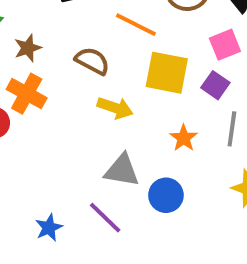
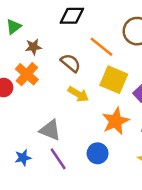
orange star: (184, 138) -> (115, 121), size x1.6
gray triangle: (122, 170) -> (50, 130), moved

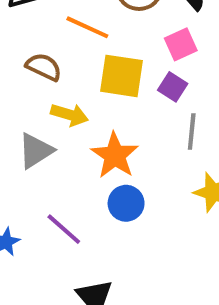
orange star: (115, 121) -> (115, 155), moved
gray triangle: (50, 130) -> (36, 151), moved, turned -40

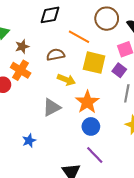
brown semicircle: (44, 67) -> (56, 55), turned -42
gray triangle: (36, 151) -> (52, 107), moved
purple line: (64, 229) -> (95, 155), moved

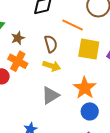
brown semicircle: (56, 55) -> (51, 44), turned 90
yellow arrow: (66, 80) -> (52, 66), moved

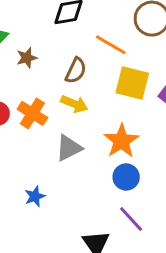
brown semicircle: (51, 44) -> (76, 71), turned 36
orange cross: (18, 61) -> (32, 113), moved

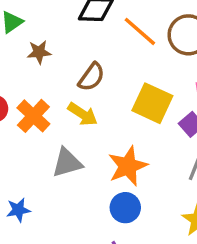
orange line: (111, 45) -> (140, 31), moved

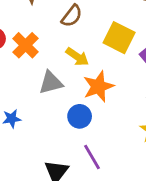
yellow arrow: (83, 114) -> (77, 57), moved
blue circle: (125, 208) -> (80, 116), moved

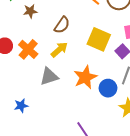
yellow arrow: (77, 57) -> (59, 50), moved, turned -72
blue circle: (80, 116) -> (108, 88), moved

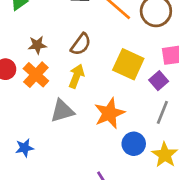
brown star: (30, 11) -> (37, 45), moved
yellow arrow: (59, 50) -> (76, 76), turned -30
blue circle: (108, 88) -> (134, 144), moved

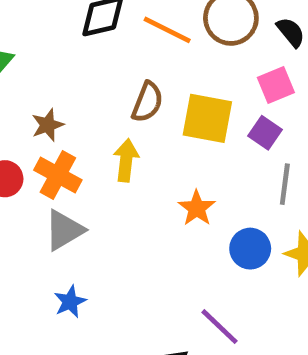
brown semicircle: (81, 44) -> (147, 102), moved
gray triangle: (62, 111) -> (64, 230), moved
orange star: (109, 113) -> (197, 208), size x0.7

